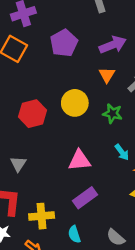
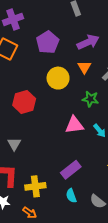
yellow circle: (75, 103) -> (58, 78), moved
pink triangle: (79, 160) -> (74, 125), moved
cyan semicircle: (74, 234) -> (71, 196), moved

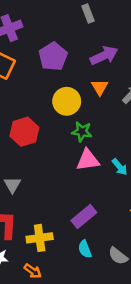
green star: (90, 99) -> (82, 132), moved

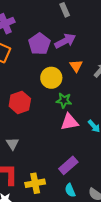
purple arrow: (104, 56) -> (65, 41), moved

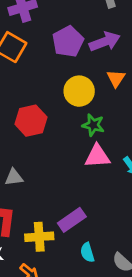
gray triangle: (12, 144) -> (14, 177), turned 48
purple rectangle: (68, 165) -> (72, 220), moved

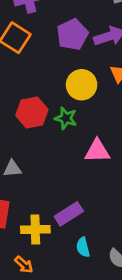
green star: (93, 125) -> (66, 118), moved

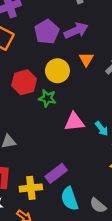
red hexagon: (32, 113) -> (24, 82), moved
cyan semicircle: (83, 247) -> (70, 199), size x1.5

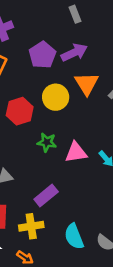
orange triangle: (86, 59) -> (87, 84), size x1.5
green star: (47, 98) -> (47, 142), moved
purple rectangle: (56, 173) -> (46, 195), moved

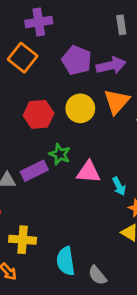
purple pentagon: (42, 55) -> (77, 60), turned -30
purple rectangle: (46, 195) -> (34, 171), moved

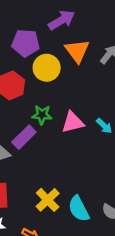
purple pentagon: (77, 60) -> (26, 43), moved
yellow cross: (23, 240) -> (48, 200), moved, turned -30

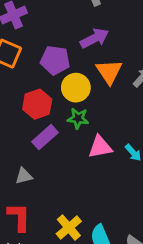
green star: (42, 115) -> (78, 118), moved
purple rectangle: (24, 137) -> (45, 137), moved

